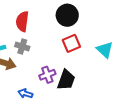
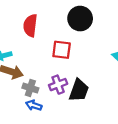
red square: (71, 43) -> (62, 50), moved, turned 30
gray cross: (22, 47) -> (30, 88), moved

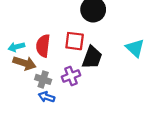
red semicircle: (30, 25) -> (43, 46), moved
black trapezoid: (79, 90) -> (92, 57), moved

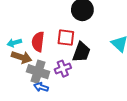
gray cross: (43, 79) -> (38, 72), size x1.5

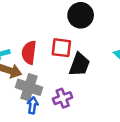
purple cross: (63, 69) -> (63, 98), moved
blue arrow: (41, 87) -> (33, 105), turned 80

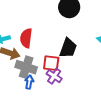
red square: (61, 48) -> (51, 63), moved
purple cross: (63, 98) -> (54, 76), turned -35

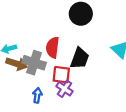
red semicircle: (26, 38) -> (53, 47), moved
gray cross: (26, 67) -> (34, 63), moved

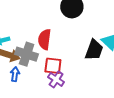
black trapezoid: (80, 58) -> (94, 50), moved
blue arrow: (37, 95) -> (15, 74), moved

